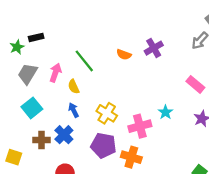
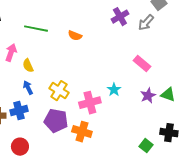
purple cross: (154, 48) -> (120, 17), moved
green line: (84, 61) -> (36, 29), moved, turned -40
blue cross: (64, 135) -> (19, 111), turned 30

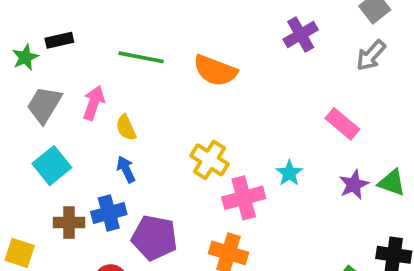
gray arrow: (146, 23) -> (371, 55), moved
orange semicircle: (75, 36) -> (215, 71), size x1.6
yellow cross: (59, 91) -> (209, 160), moved
purple pentagon: (56, 121) -> (154, 238), moved

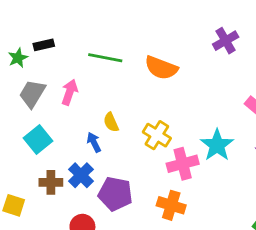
yellow semicircle: (126, 128) -> (111, 122), moved
cyan star: (289, 173) -> (217, 145), size x1.6
blue cross: (109, 213) -> (81, 175), turned -30

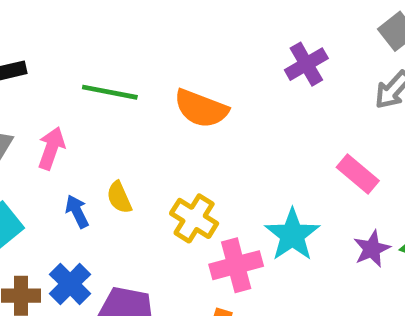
blue arrow: (94, 142) -> (77, 211), moved

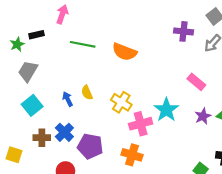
purple cross: (306, 64) -> (184, 31), moved, turned 36
pink arrow: (51, 148) -> (62, 14), moved

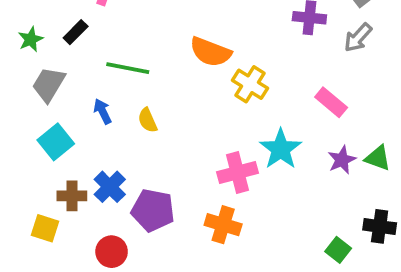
black rectangle: (37, 35) -> (76, 32), moved, turned -32
green line: (83, 44) -> (128, 68), moved
blue arrow: (68, 99) -> (103, 111), moved
yellow cross: (121, 102) -> (250, 84), moved
yellow square: (14, 155) -> (45, 228), moved

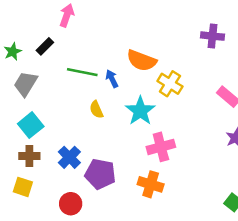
blue arrow: (103, 111) -> (112, 79), moved
cyan star: (281, 149) -> (140, 111), moved
brown cross: (72, 196) -> (29, 156), moved

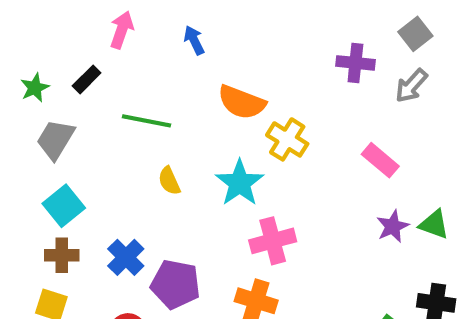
blue arrow: (112, 79) -> (194, 40), moved

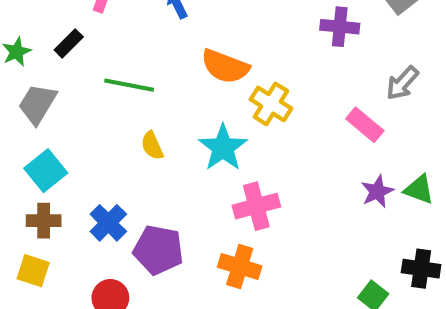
gray arrow: (411, 86) -> (402, 83), moved

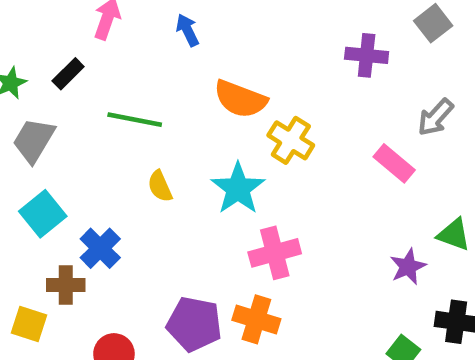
purple star: (377, 191) -> (408, 267), moved
brown cross: (44, 221) -> (66, 285), moved
blue cross: (108, 223) -> (100, 248), moved
purple pentagon: (158, 250) -> (194, 324), moved

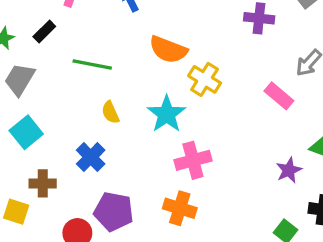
blue cross: (100, 248) -> (91, 157), moved
purple pentagon: (194, 324) -> (114, 212), moved

